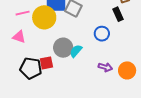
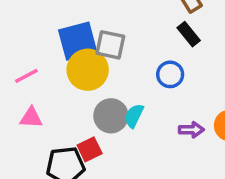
yellow circle: (44, 17) -> (88, 70), moved

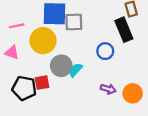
black rectangle: (189, 34) -> (124, 30), size x1.5
gray square: (110, 45) -> (74, 22), turned -30
yellow circle: (88, 70) -> (43, 41), moved

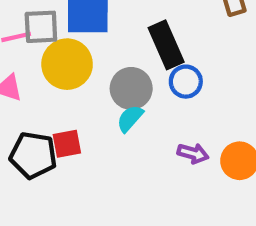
gray square: (74, 22) -> (41, 27), moved
black rectangle: (124, 30) -> (166, 45), moved
gray circle: (61, 66) -> (131, 88), moved

